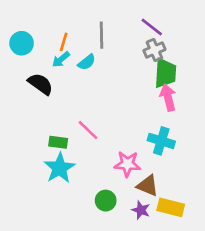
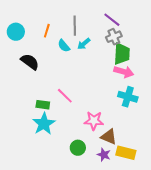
cyan arrow: (61, 60) -> (84, 44), moved
cyan semicircle: (87, 62) -> (64, 46), turned 88
pink arrow: (168, 97) -> (124, 72), turned 120
cyan cross: (161, 141) -> (128, 97), moved

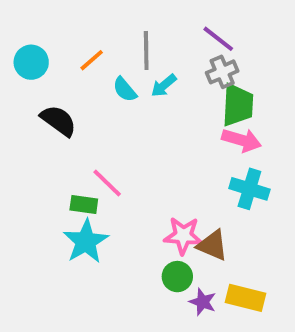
orange line: (47, 31) -> (92, 60), turned 32
pink line: (65, 96) -> (107, 183), moved
brown triangle: (109, 137) -> (212, 245), moved
green circle: (78, 148) -> (177, 277), moved

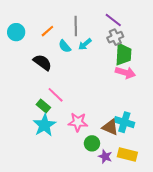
black semicircle: (58, 121) -> (42, 62), moved
cyan cross: (249, 189) -> (124, 122), moved
green rectangle: (84, 204) -> (43, 106), turned 32
pink star: (183, 236) -> (78, 122), moved

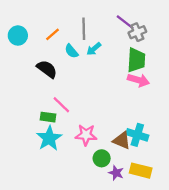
gray cross: (115, 37) -> (137, 32), moved
green rectangle: (43, 106) -> (48, 117), turned -32

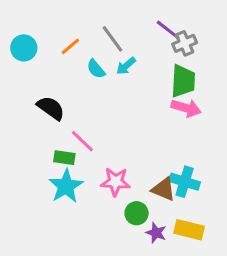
gray line: (84, 29) -> (112, 39), turned -35
black semicircle: (47, 69) -> (51, 108), moved

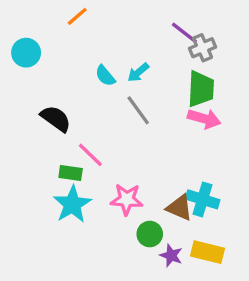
gray line: (112, 39) -> (138, 110), moved
orange line: (70, 46) -> (77, 16), moved

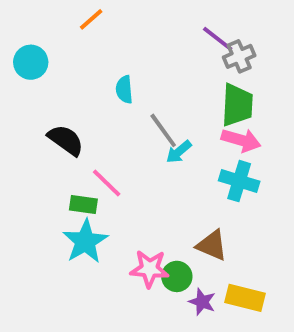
cyan arrow: (138, 72) -> (179, 152), moved
cyan semicircle: (105, 76) -> (124, 89), turned 35
pink star: (127, 199) -> (150, 269), moved
cyan cross: (203, 199) -> (239, 181), moved

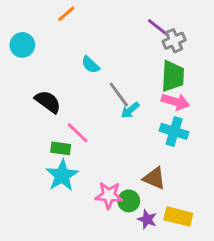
cyan semicircle: (124, 89) -> (90, 65), turned -42

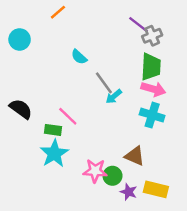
black semicircle: (48, 102) -> (21, 109), moved

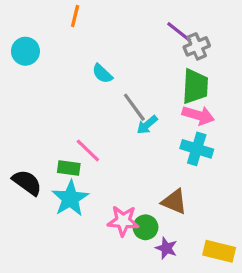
orange line: (58, 12) -> (75, 16), turned -35
black semicircle: (21, 109) -> (27, 182), moved
yellow rectangle: (156, 189) -> (219, 251), moved

